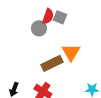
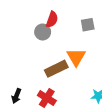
gray square: (60, 17) -> (88, 25), moved, turned -32

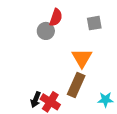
brown rectangle: (56, 69) -> (76, 85), moved, turned -40
black arrow: (16, 96) -> (36, 100), moved

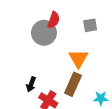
gray circle: (46, 31) -> (44, 33), size x1.5
black arrow: (36, 100) -> (31, 84), moved

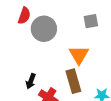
red semicircle: (54, 20) -> (24, 16), moved
brown rectangle: (73, 84) -> (73, 81), turned -40

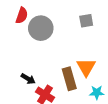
orange triangle: (79, 55) -> (86, 67), moved
black arrow: (31, 81) -> (28, 79), turned -80

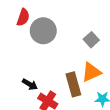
gray square: (86, 21) -> (91, 40), moved, turned -32
orange triangle: (86, 67) -> (91, 72), turned 36

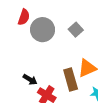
gray square: (91, 40) -> (76, 30), moved

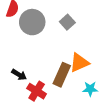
brown rectangle: (71, 80) -> (62, 75), turned 40

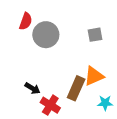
gray square: (67, 22) -> (95, 35), moved, turned 32

